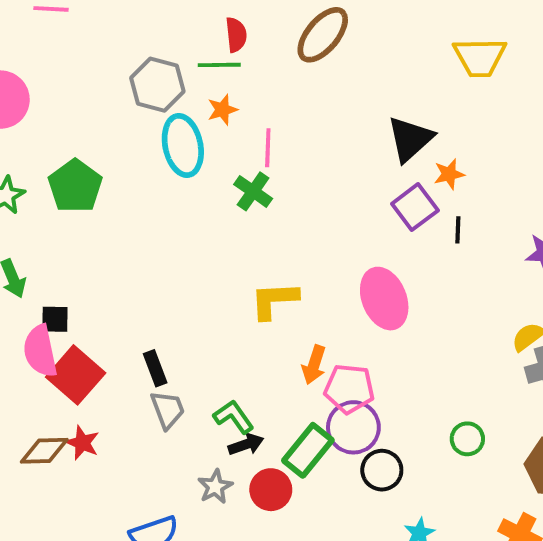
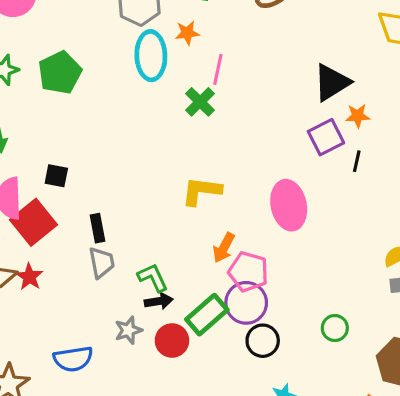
black square: (55, 319) -> (56, 176), moved

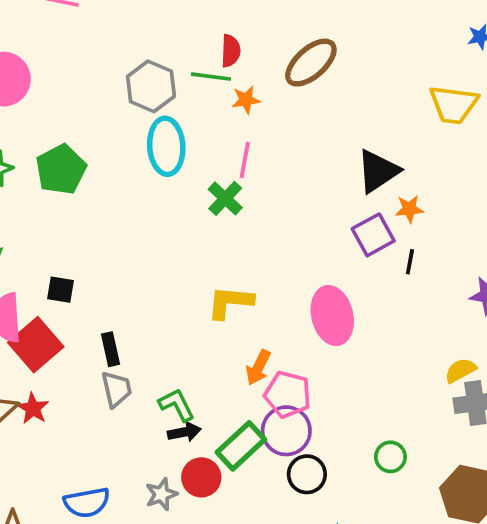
orange star: (187, 33) -> (246, 100), moved
gray star: (128, 330) -> (161, 494), moved

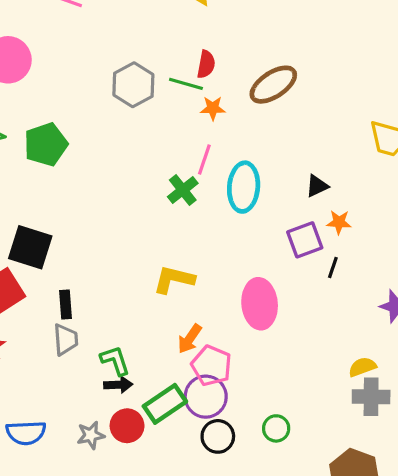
cyan ellipse: (166, 146) -> (244, 187), moved
black triangle: (378, 171) -> (317, 186), size x0.6
black square: (61, 290) -> (30, 247), size x1.8
green circle: (390, 457) -> (276, 428), moved

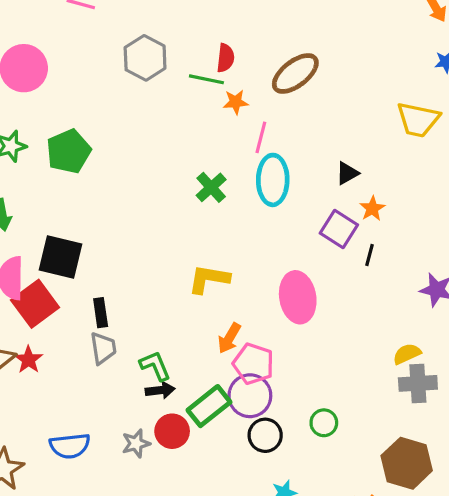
gray hexagon: (133, 85) -> (145, 58), moved
pink line: (204, 160) -> (261, 137), moved
orange star: (339, 222) -> (372, 209), turned -30
purple square: (305, 240) -> (339, 229), turned -33

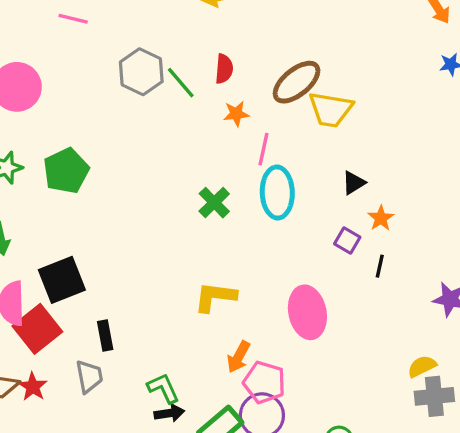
green line: (206, 79) -> (181, 83), moved, turned 40
yellow trapezoid: (418, 120) -> (331, 109), moved
purple square: (339, 229) -> (347, 241), size x0.7
black square: (60, 257) -> (62, 280), turned -33
gray trapezoid: (103, 348) -> (89, 376), moved

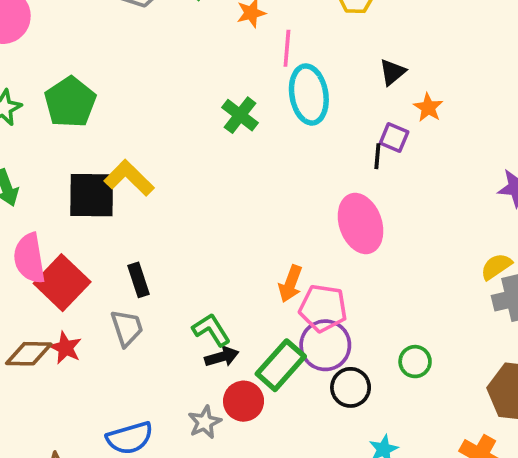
black line: (380, 266) -> (377, 156), moved
black square: (62, 280) -> (92, 195), moved, turned 30
yellow L-shape: (215, 297) -> (129, 178), moved, turned 45

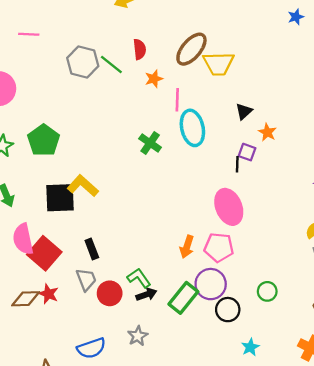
pink pentagon: (323, 308) -> (219, 247), moved
red circle: (244, 401) -> (110, 293), moved

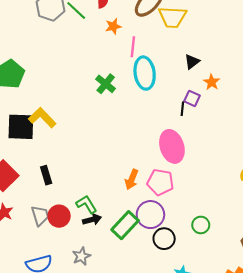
gray trapezoid: (86, 279) -> (40, 216), moved

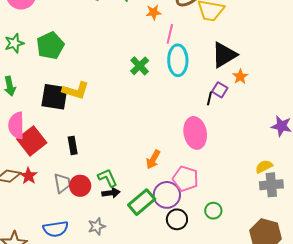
black triangle: (192, 62) -> (224, 55), size x1.8
yellow L-shape: (42, 118) -> (76, 91), turned 144
pink pentagon: (160, 182) -> (185, 179), moved

